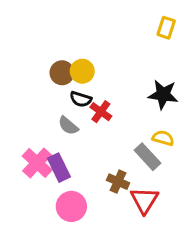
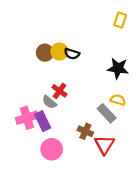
black semicircle: (81, 99) -> (72, 54), moved
red cross: (101, 112) -> (59, 91), moved
gray semicircle: (68, 126) -> (49, 102), moved
pink cross: (37, 163) -> (27, 118), turned 30

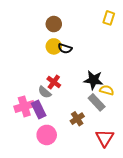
brown circle: (45, 53) -> (54, 24), moved
black star: (118, 68) -> (93, 80), moved
brown cross: (85, 131) -> (77, 119), turned 32
red triangle: (104, 145) -> (105, 138), moved

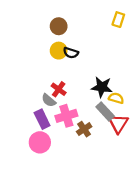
pink cross: (24, 106) -> (66, 116), moved
pink circle: (47, 135) -> (40, 142), moved
red triangle: (105, 138) -> (118, 124), moved

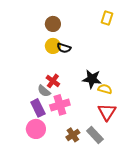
gray rectangle: (105, 111) -> (95, 135), moved
brown cross: (84, 129) -> (73, 135), moved

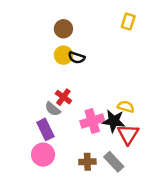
black star: (92, 79) -> (114, 121), moved
pink cross: (60, 105) -> (92, 121), moved
brown cross: (73, 135) -> (87, 162), turned 32

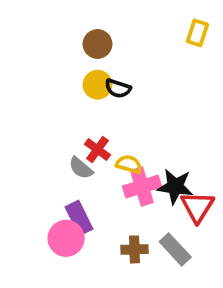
yellow semicircle: (126, 107) -> (129, 164), moved
purple rectangle: (45, 129) -> (79, 218), moved

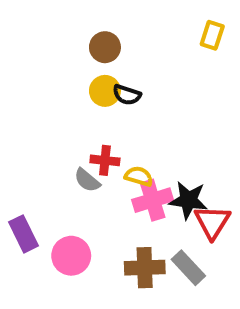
red cross: (97, 149) -> (105, 160), turned -30
purple rectangle: (79, 218) -> (24, 234), moved
brown cross: (135, 249) -> (145, 268), size x1.4

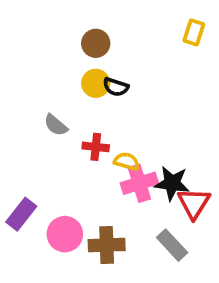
gray semicircle: (87, 180) -> (56, 125), moved
purple rectangle: (24, 234) -> (21, 214), turned 64
brown cross: (145, 268) -> (107, 245), moved

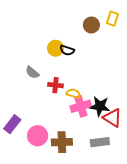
brown circle: (96, 43) -> (91, 25), moved
red triangle: (194, 203) -> (112, 118), turned -30
gray rectangle: (172, 245) -> (100, 142), turned -54

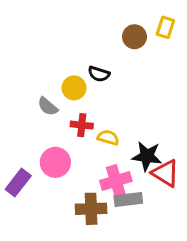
yellow circle: (56, 48) -> (74, 88), moved
pink cross: (81, 106) -> (116, 181), moved
pink circle: (38, 136) -> (55, 162), moved
gray rectangle: (100, 142) -> (128, 200), moved

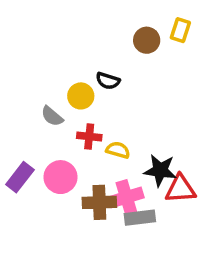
red triangle: (165, 173) -> (180, 189), turned -36
purple rectangle: (18, 182) -> (20, 177), moved
brown cross: (91, 209) -> (99, 202), moved

